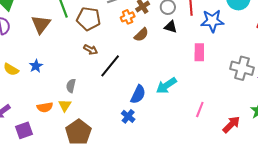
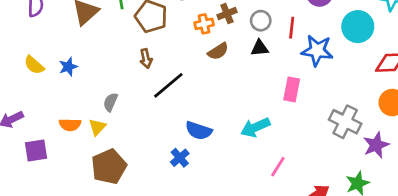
black triangle: (171, 27) -> (260, 48), turned -32
brown arrow: (91, 50) -> (146, 59), turned 40
cyan arrow: (166, 86) -> (255, 127), moved
blue semicircle: (138, 94) -> (199, 131), turned 72

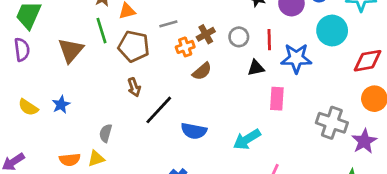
black triangle: (260, 48) -> (256, 68), moved
yellow triangle: (97, 127) -> (96, 159), turned 36
blue semicircle: (199, 131) -> (194, 131), moved

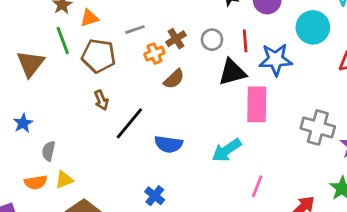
black triangle: (256, 68) -> (232, 72), size x1.5
pink rectangle: (277, 99) -> (257, 104), size x1.4
gray semicircle: (106, 133) -> (49, 151), moved

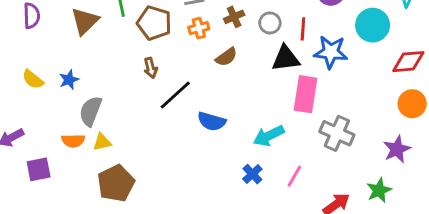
orange cross: (154, 54) -> (199, 28), moved
gray cross: (318, 127) -> (337, 133), moved
gray semicircle: (49, 151) -> (91, 111), size x1.5
blue cross: (155, 196) -> (252, 174), moved

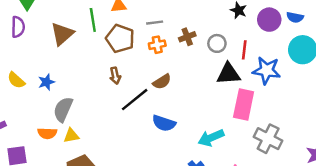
brown semicircle: (226, 57) -> (162, 82), moved

